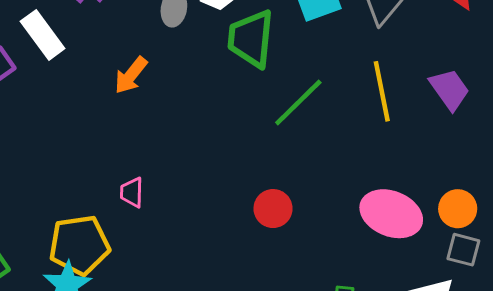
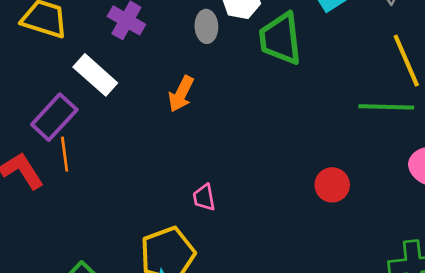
green line: (298, 103) -> (386, 107), moved, turned 58

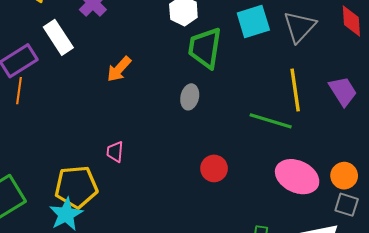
gray ellipse: (206, 26) -> (190, 97), moved

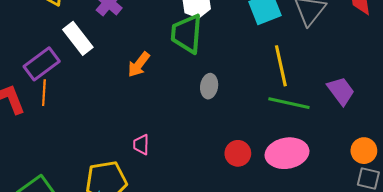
green trapezoid: (205, 48) -> (187, 34), moved
yellow line: (295, 90) -> (281, 66), moved
purple trapezoid: (343, 91) -> (341, 91), moved
pink ellipse: (297, 177) -> (287, 153), moved, turned -30

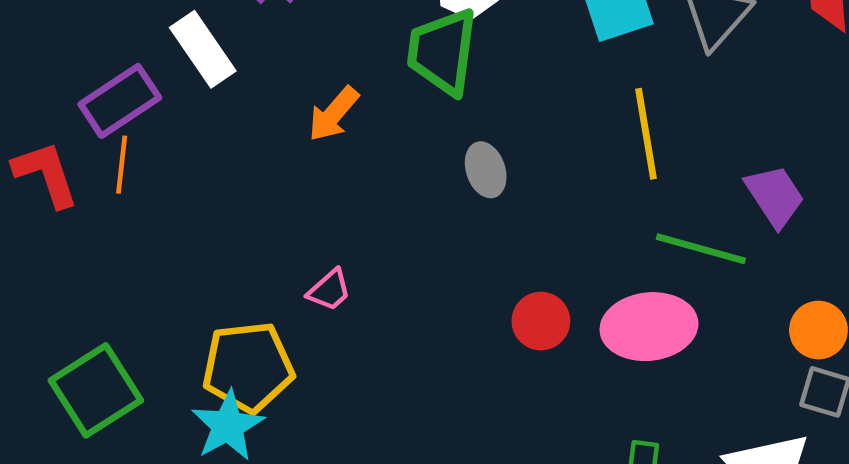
gray ellipse: (209, 86) -> (486, 170), turned -30
green line: (289, 103) -> (701, 249), moved
pink trapezoid: (141, 145) -> (329, 290), turned -135

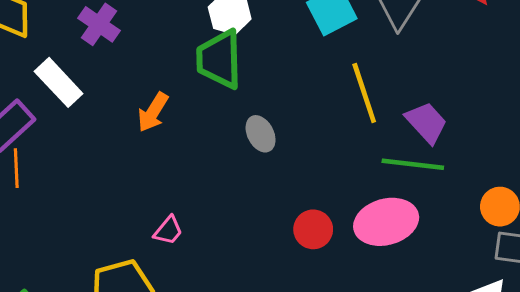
purple trapezoid: (775, 196) -> (426, 123), moved

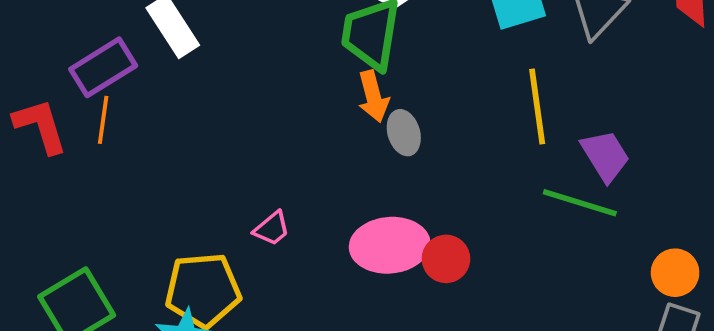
orange arrow: (153, 112) -> (373, 96), moved, turned -57
pink ellipse: (386, 222) -> (390, 245), moved

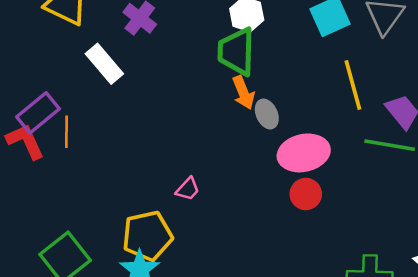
purple rectangle: (103, 67) -> (38, 113), moved
pink ellipse: (390, 245) -> (304, 153), moved

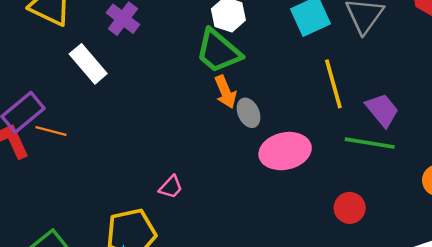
green trapezoid: (236, 52) -> (218, 51), turned -51
orange line: (66, 132) -> (51, 131), turned -76
red circle: (306, 194) -> (350, 208), moved

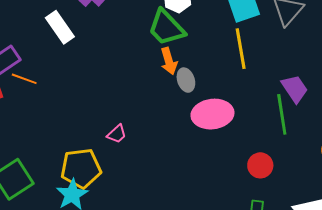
yellow line: (333, 84) -> (241, 49), moved
green line: (370, 143) -> (282, 114), turned 66

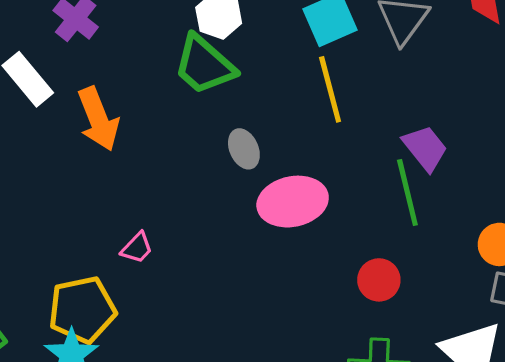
orange arrow: (169, 61) -> (98, 119), moved, size x1.4

